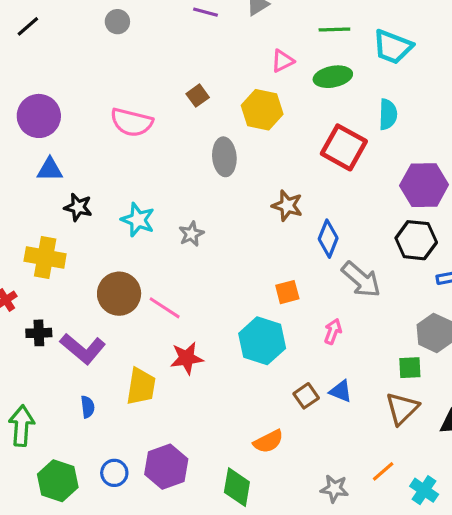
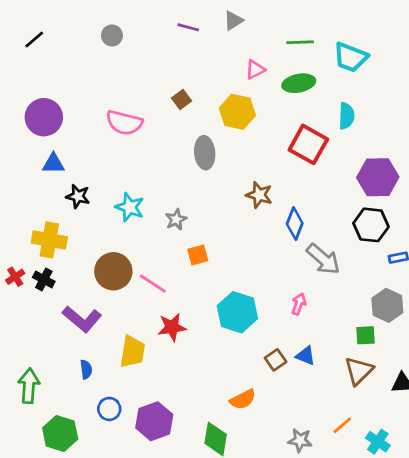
orange square: (287, 292) -> (198, 255), moved
black cross: (39, 333) -> (44, 279), moved, turned 30
blue circle: (114, 473) -> (109, 409), moved

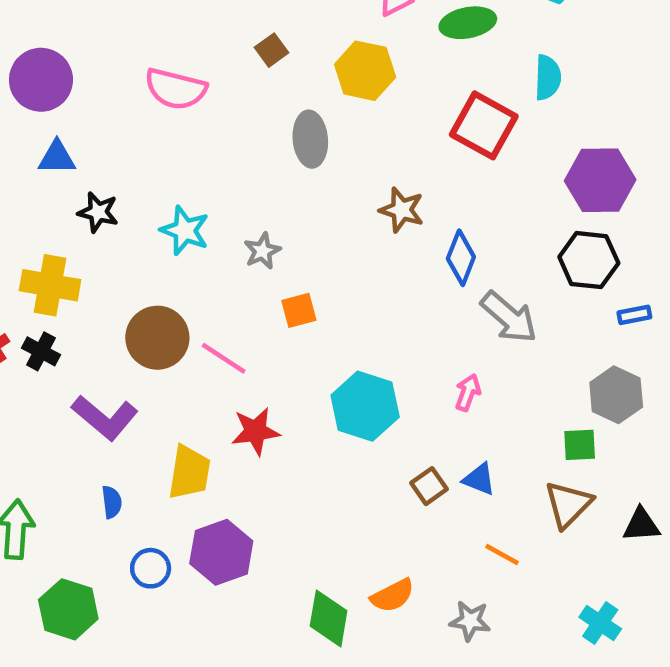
orange semicircle: (243, 399) -> (392, 596), moved
purple hexagon: (154, 421) -> (221, 552), moved
orange line: (342, 425) -> (502, 555), moved, turned 70

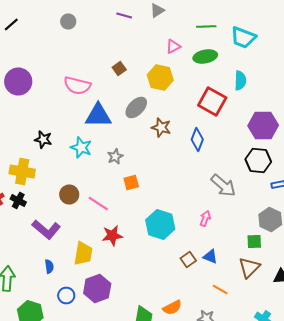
gray ellipse: (310, 139) -> (136, 108), turned 50
blue triangle: (57, 157) -> (98, 116), moved, size x1.6
brown star: (402, 210) -> (161, 128), moved
blue diamond: (461, 258) -> (197, 140), moved
brown circle: (157, 338) -> (69, 194), size x0.7

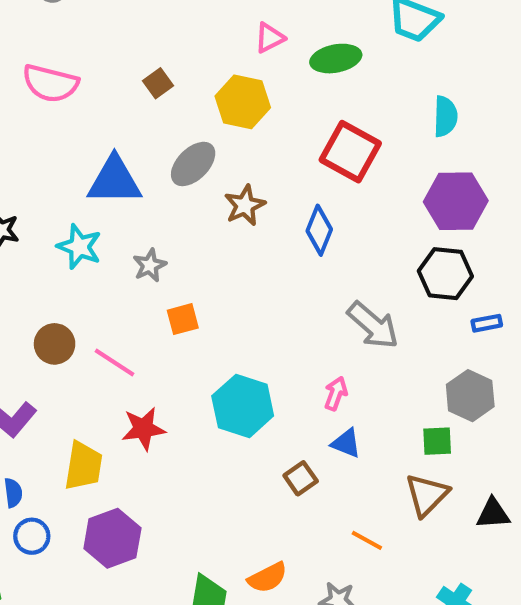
cyan semicircle: (240, 80) -> (445, 116), moved
pink semicircle: (77, 86) -> (50, 83), moved
brown star: (161, 128) -> (245, 205), turned 30
blue triangle: (210, 256) -> (346, 443), moved
blue circle: (66, 296) -> (32, 536), moved

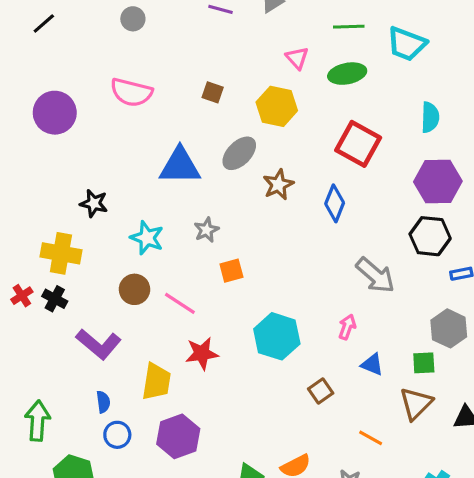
pink triangle: (270, 38) -> (297, 58), turned -45
brown square: (158, 83) -> (213, 92), turned -35
cyan star: (79, 247) -> (147, 238), moved
blue triangle: (346, 443) -> (372, 364), moved

